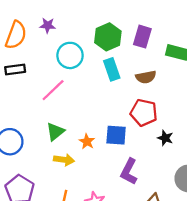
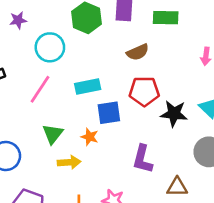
cyan rectangle: (112, 69) -> (88, 86), moved, turned -70
blue square: (116, 135) -> (109, 113), moved
black star: (165, 138) -> (174, 114), size x1.5

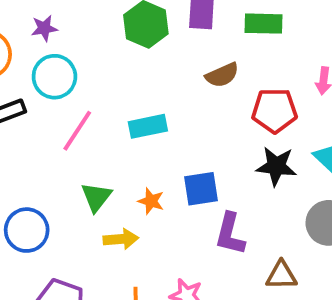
cyan circle: (50, 47) -> (54, 77), moved
red pentagon: (144, 91) -> (274, 110), moved
blue square: (109, 113) -> (201, 189), moved

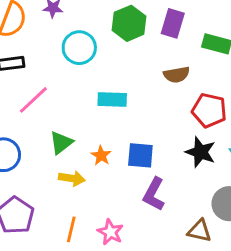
cyan circle: (54, 77) -> (79, 48), moved
pink line: (77, 131) -> (33, 100), moved
brown triangle: (281, 275) -> (199, 231), moved

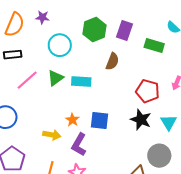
brown semicircle: (177, 75) -> (112, 61), moved, turned -60
green triangle: (61, 143) -> (55, 78), moved
purple L-shape: (154, 194) -> (79, 145), moved

